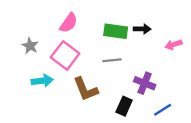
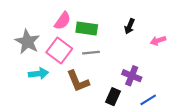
black arrow: (142, 29) -> (130, 26), turned 112
green rectangle: (116, 31) -> (87, 29), moved
gray star: (30, 46) -> (27, 42), size x1.6
gray line: (112, 60) -> (91, 53), moved

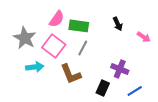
black arrow: (130, 26) -> (118, 24), turned -48
pink arrow: (158, 41) -> (144, 37), turned -128
gray line: (91, 53) -> (83, 48), turned -56

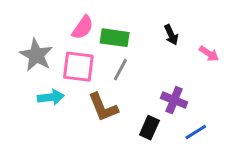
pink square: (54, 46) -> (78, 67), turned -30

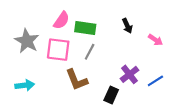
cyan arrow: (51, 97) -> (25, 85), moved
purple cross: (174, 100) -> (130, 74), turned 30
blue line: (196, 132) -> (155, 81), moved

